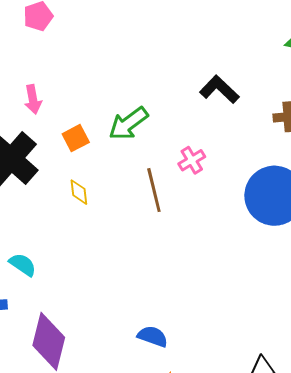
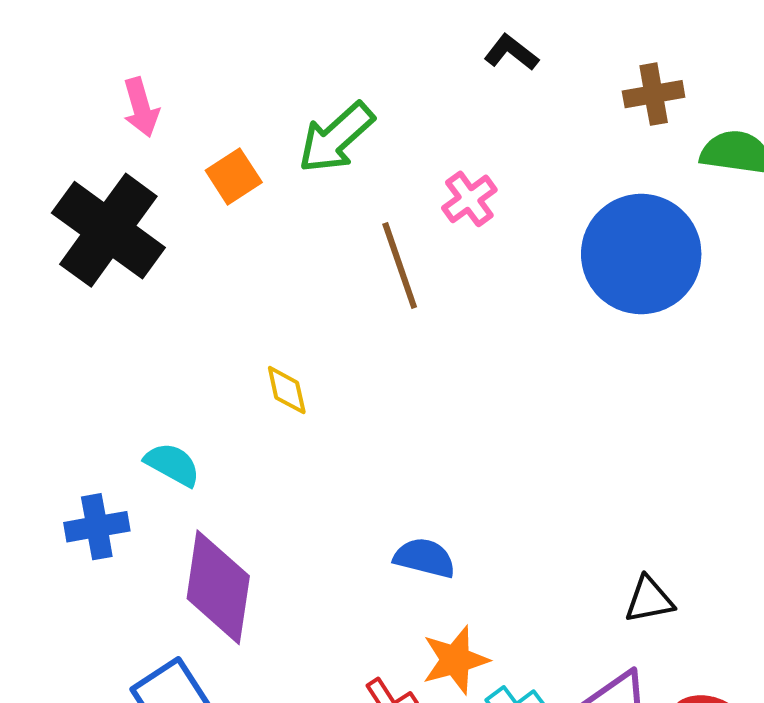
black L-shape: (219, 89) -> (511, 53), size x0.7
yellow diamond: (79, 192) -> (287, 390), moved
cyan semicircle: (23, 265) -> (172, 464), moved

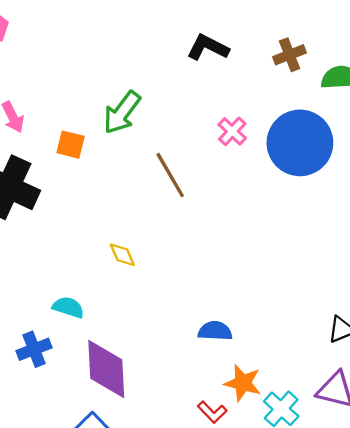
black L-shape: (511, 53) -> (208, 48), size x1.4
orange square: (234, 176) -> (71, 145), turned -32
pink cross: (469, 199) -> (232, 131), moved
orange star: (455, 660) -> (243, 383), turned -30

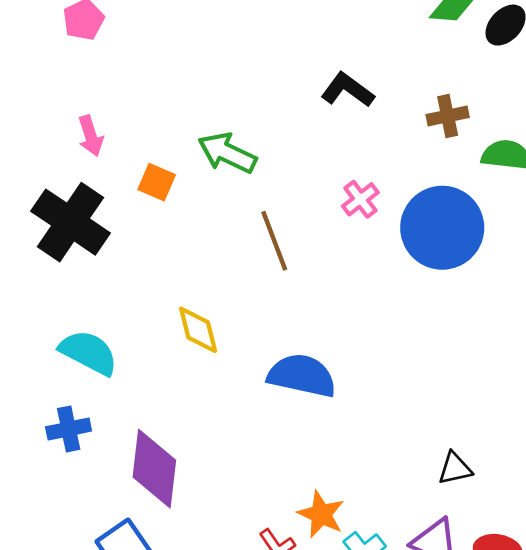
green arrow: (122, 113) -> (227, 153), turned 69
yellow diamond: (122, 255) -> (198, 330), size x1.4
cyan semicircle: (68, 307) -> (89, 352), moved, size x1.5
blue semicircle: (215, 331) -> (302, 376), moved, size x1.6

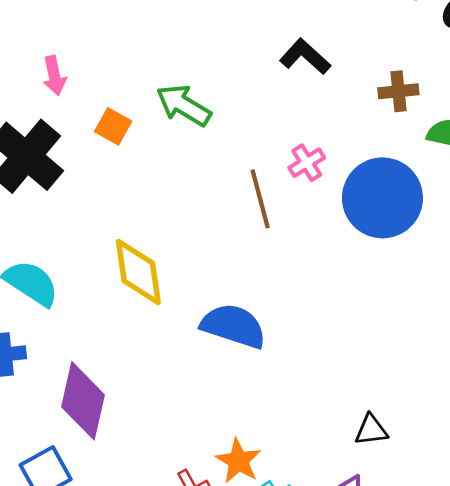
brown line: (274, 241) -> (260, 199), moved
yellow diamond: (198, 330) -> (138, 272), size x1.4

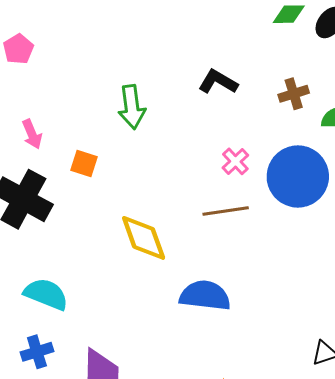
green arrow: (184, 105) -> (132, 107), moved, turned -117
brown line: (260, 199) -> (226, 211), moved, turned -72
yellow diamond: (138, 272) -> (144, 238), moved

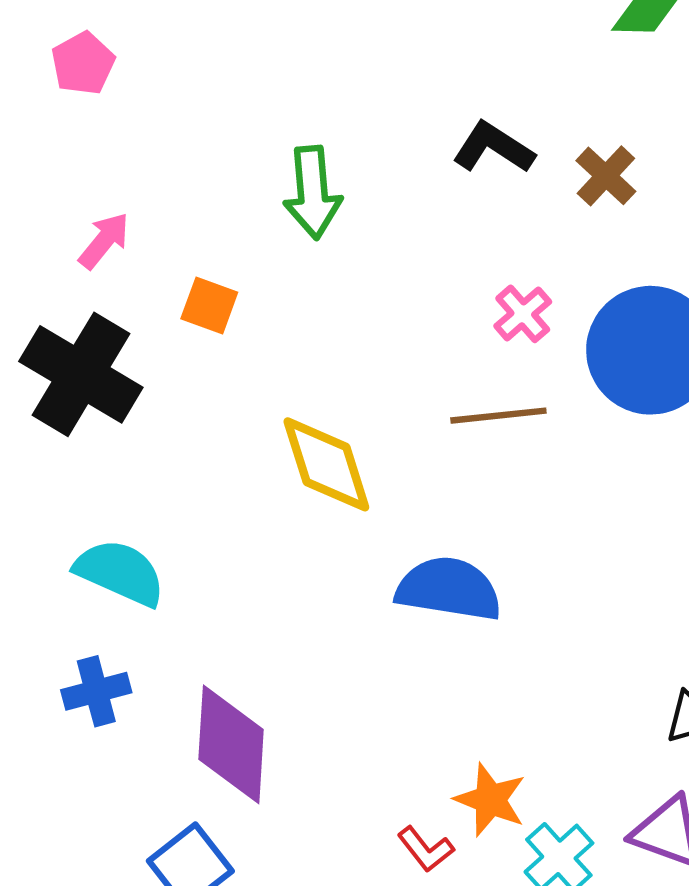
brown cross: (294, 94) -> (606, 176), moved, turned -32
pink arrow: (32, 134) -> (104, 241), turned -120

